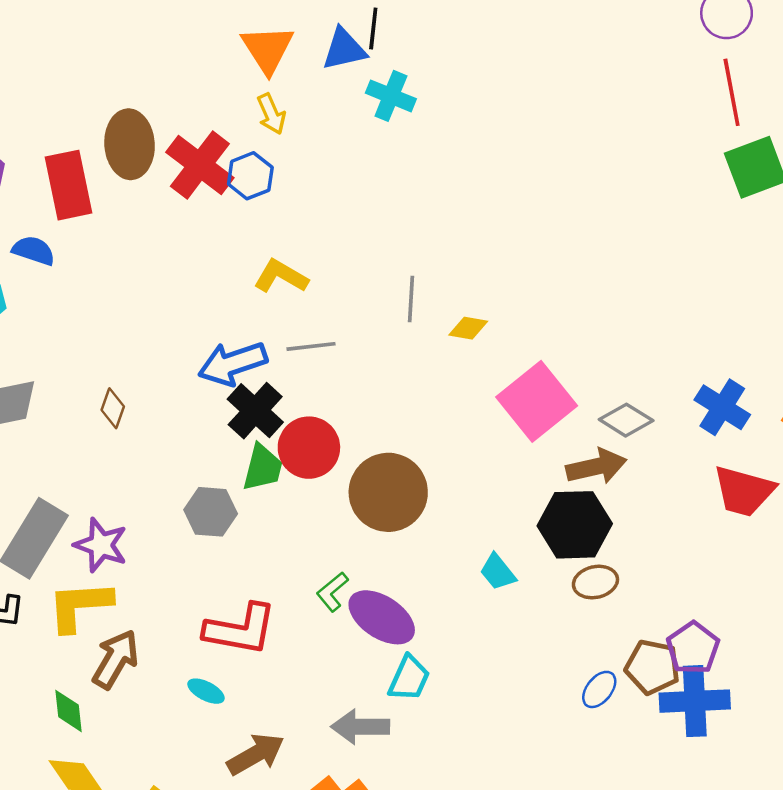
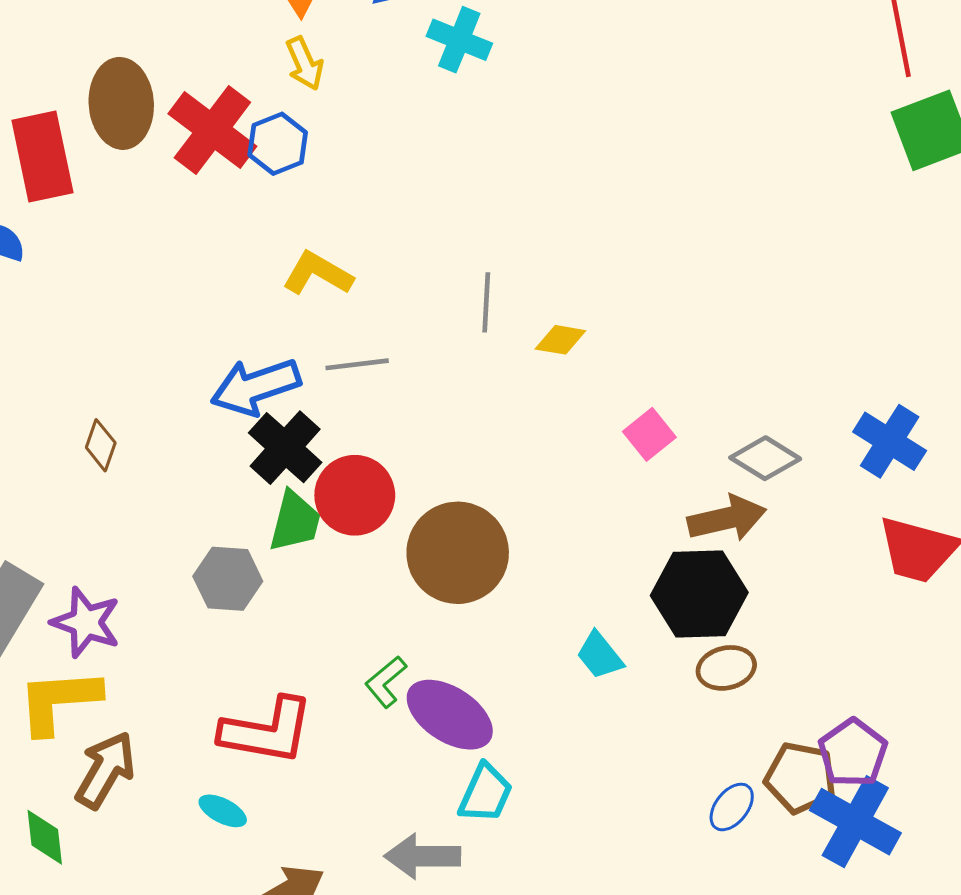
pink square: (537, 401) -> (649, 434), size x0.5
blue cross: (695, 701) -> (855, 822), turned 32

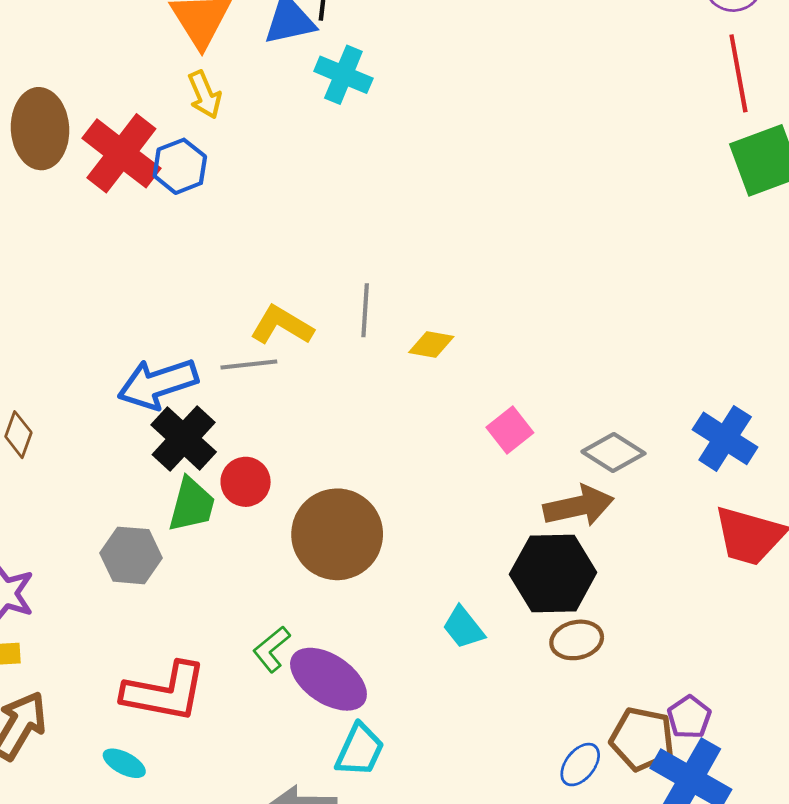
yellow L-shape: (318, 274) -> (282, 325), moved
red circle: (355, 495) -> (246, 482), size x0.7
purple pentagon: (853, 753) -> (689, 717), size x0.7

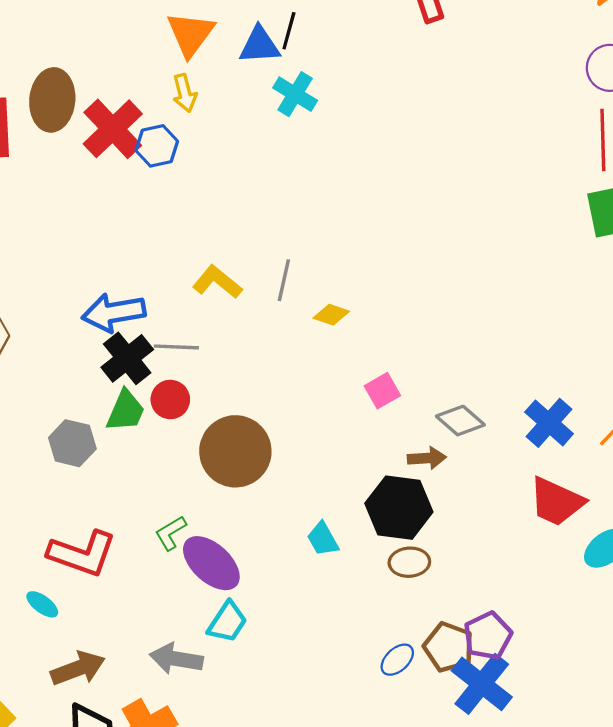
gray line: (249, 365) -> (176, 347), moved
brown arrow: (579, 506) -> (427, 458), size x0.7
purple pentagon: (689, 717) -> (488, 636), size x1.4

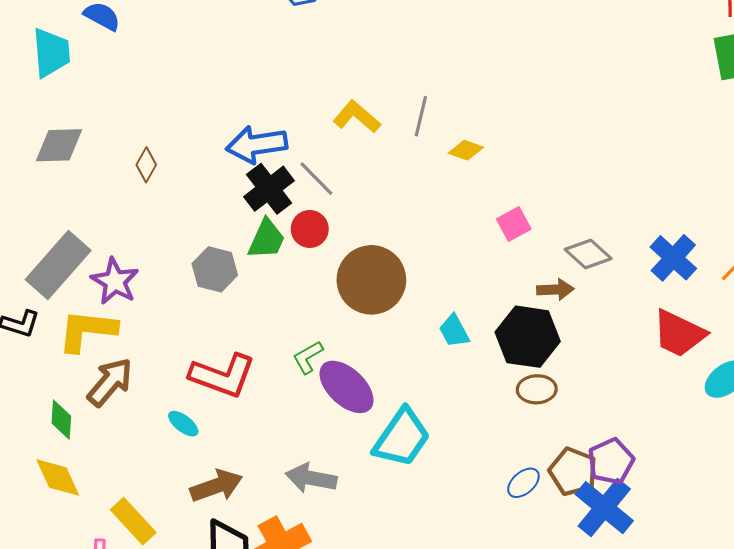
gray line: (176, 347) -> (316, 179), turned 42
cyan trapezoid: (323, 539) -> (454, 331), moved
cyan trapezoid: (227, 622) -> (402, 438), moved, size x1.5

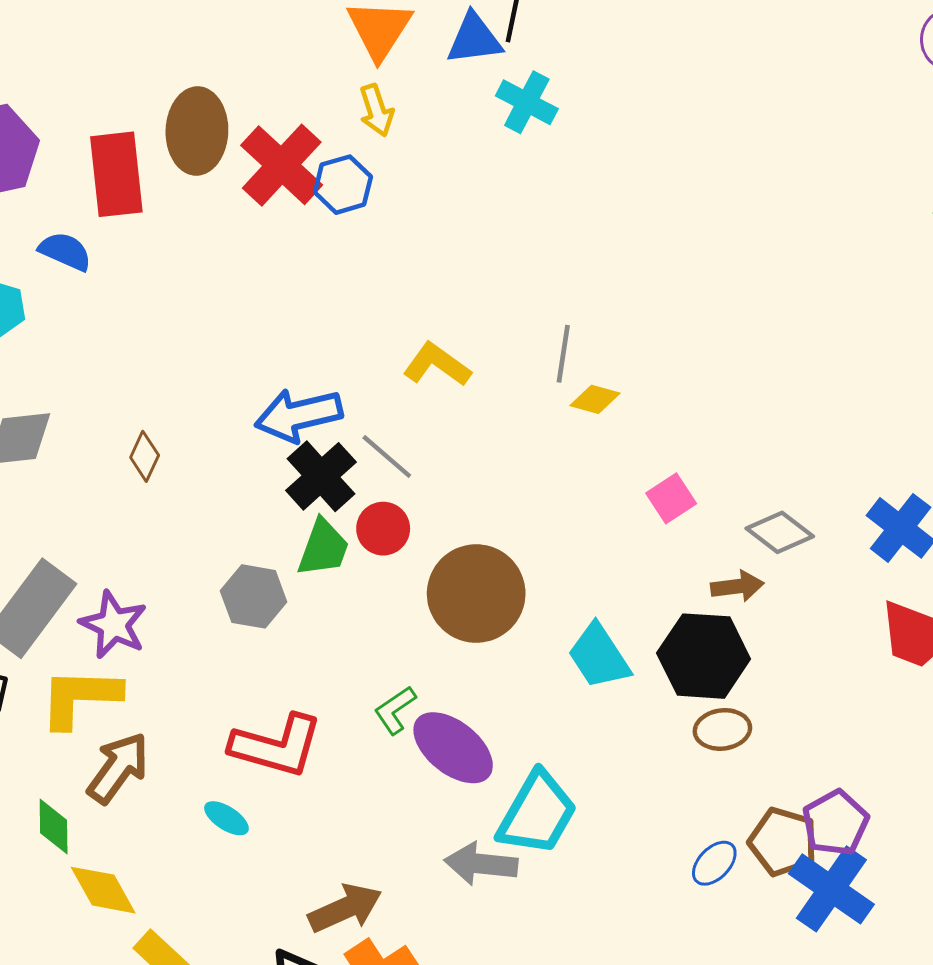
gray line: (421, 116) -> (563, 354), moved
cyan trapezoid: (454, 331) -> (599, 656), size x1.4
yellow diamond: (58, 477) -> (103, 890), moved
gray arrow: (311, 478) -> (481, 864), moved
brown arrow: (216, 486) -> (345, 908), moved

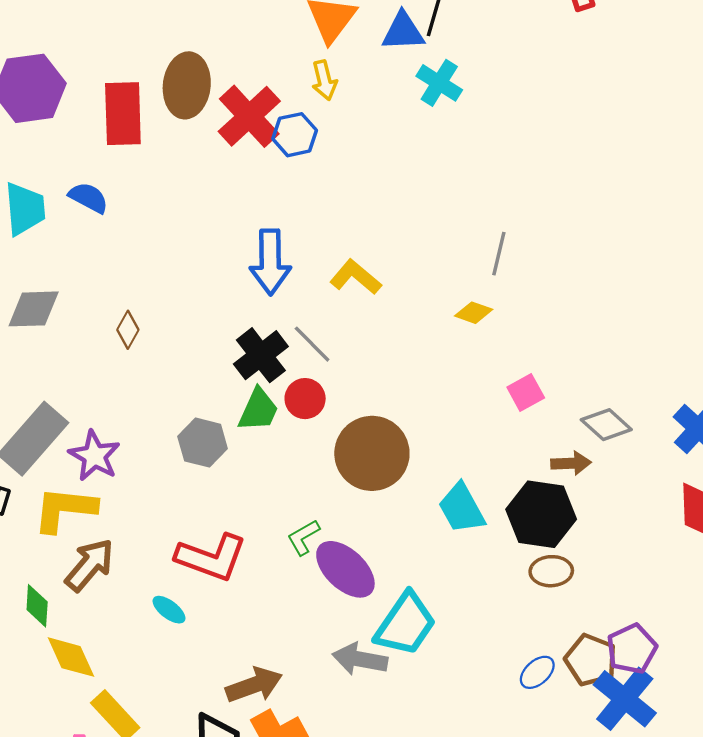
blue semicircle: (65, 251) -> (89, 198), moved
gray line: (563, 354) -> (499, 254), moved
blue arrow: (299, 415) -> (270, 262), moved, turned -82

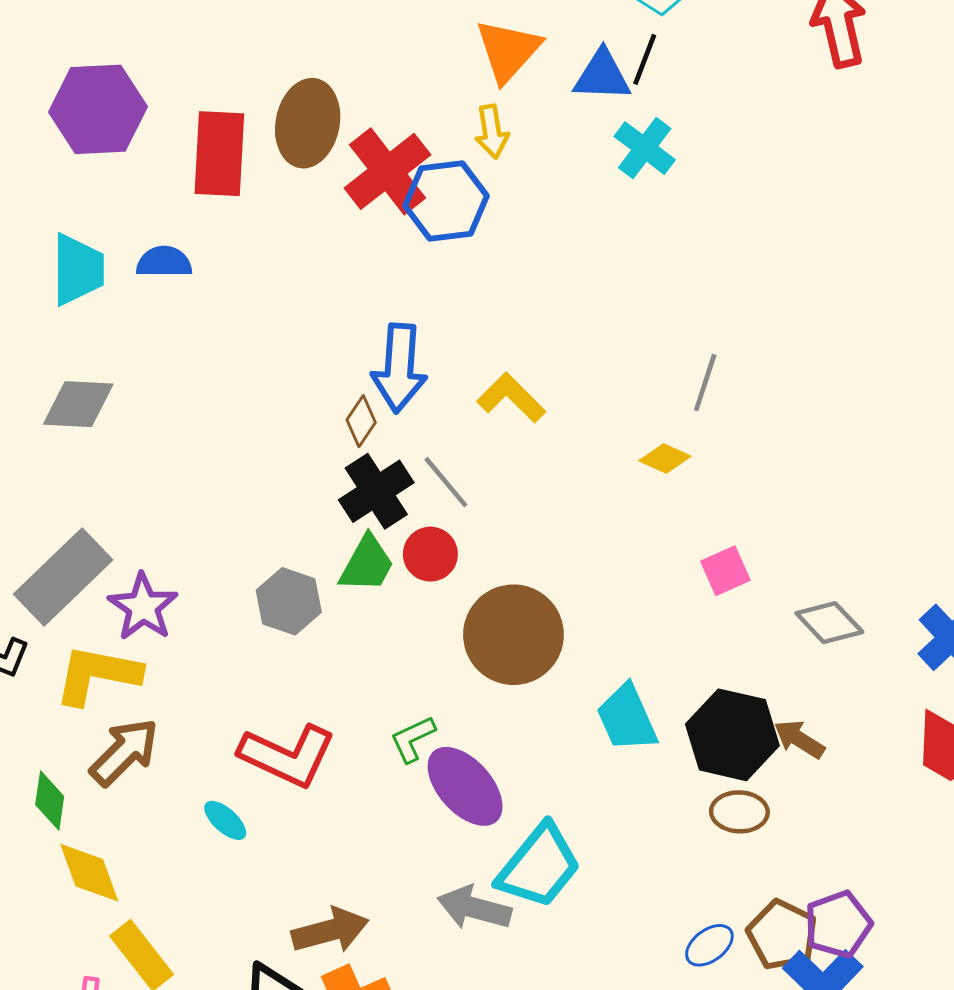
blue hexagon: (295, 135) -> (446, 201), size x1.4
blue semicircle: (89, 198) -> (164, 262), turned -33
brown diamond: (128, 330) -> (361, 421), moved
brown arrow: (571, 463) -> (799, 739), moved, turned -150

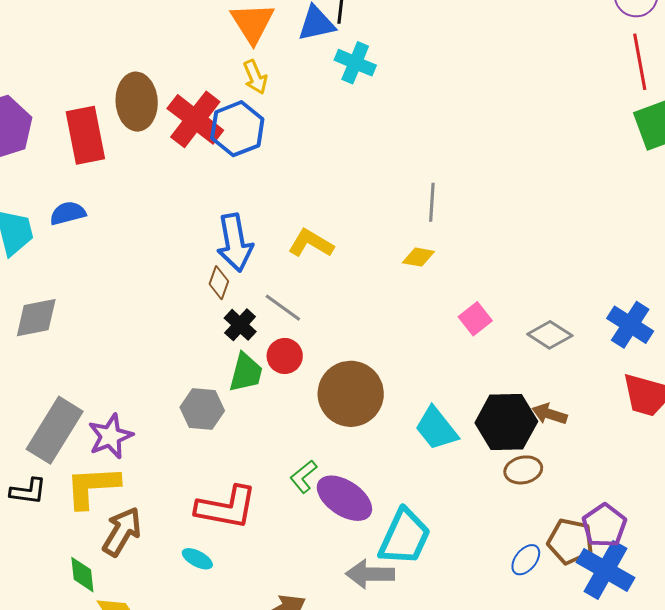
black cross: (376, 491) -> (240, 325), size x0.7
purple star: (143, 607) -> (110, 436), turned 30

